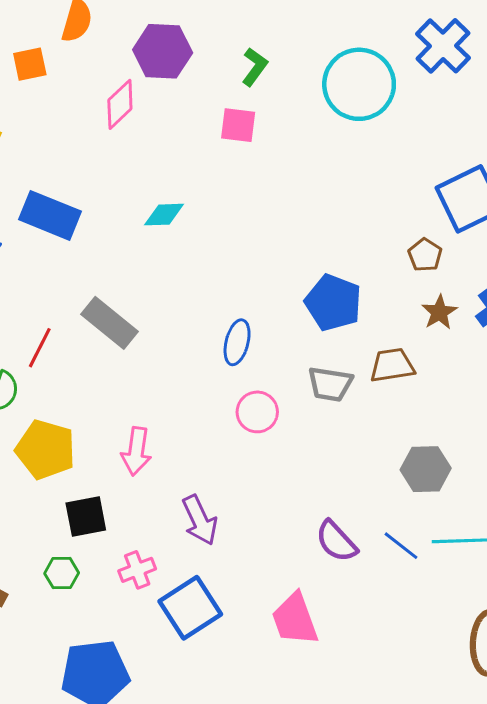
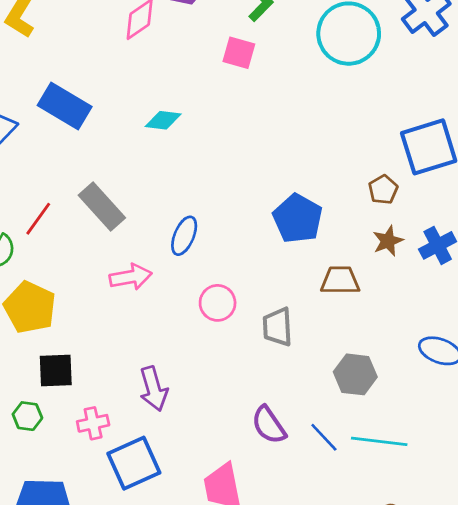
blue ellipse: (237, 342) -> (184, 236), moved
gray trapezoid: (330, 384) -> (278, 327), moved, turned 69
pink arrow: (136, 451) -> (131, 277), moved, turned -117

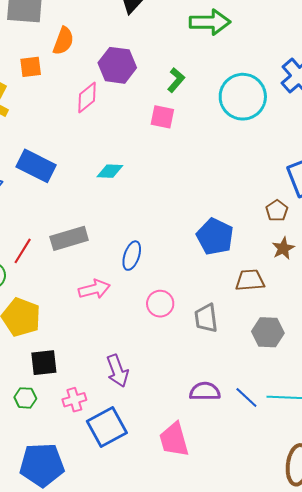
gray rectangle: (102, 207) -> (69, 238), turned -60
gray hexagon: (355, 374) -> (268, 332), moved
purple semicircle: (269, 425) -> (205, 391), turned 128

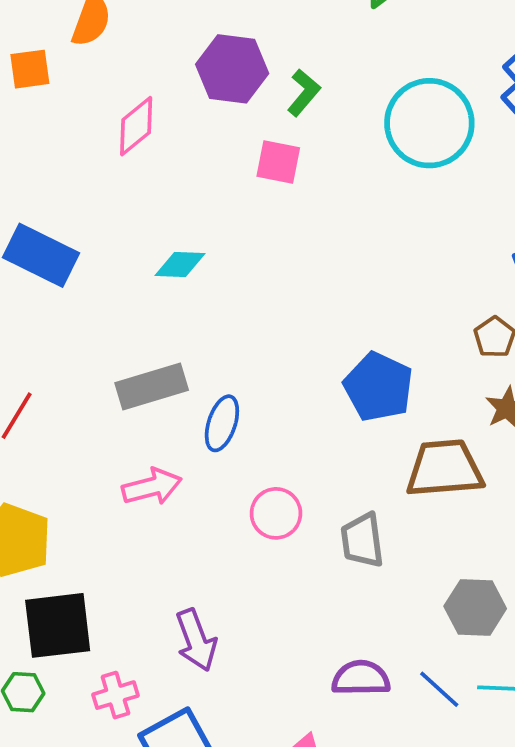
purple hexagon: (117, 65) -> (232, 69), moved
gray rectangle: (69, 238) -> (152, 387), moved
brown trapezoid: (250, 280) -> (445, 469), size x1.4
gray hexagon: (268, 332) -> (475, 607), moved
black square: (44, 363) -> (58, 625), size x1.4

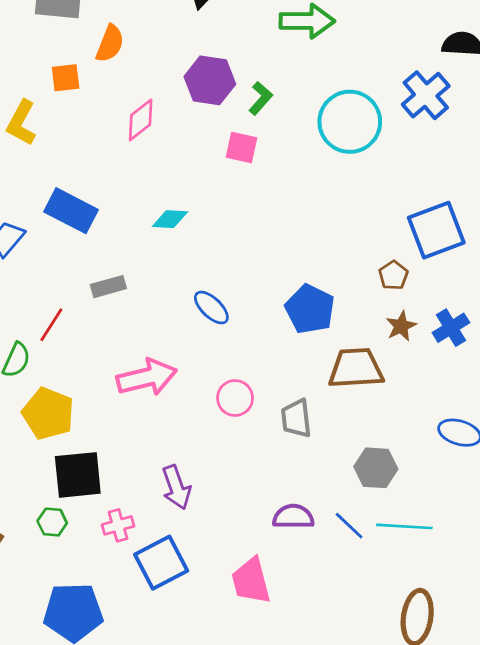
gray rectangle: (152, 387) -> (108, 287), moved, size x0.7
blue ellipse: (222, 423) -> (211, 308), moved, turned -66
pink arrow: (152, 487) -> (147, 377), size x1.4

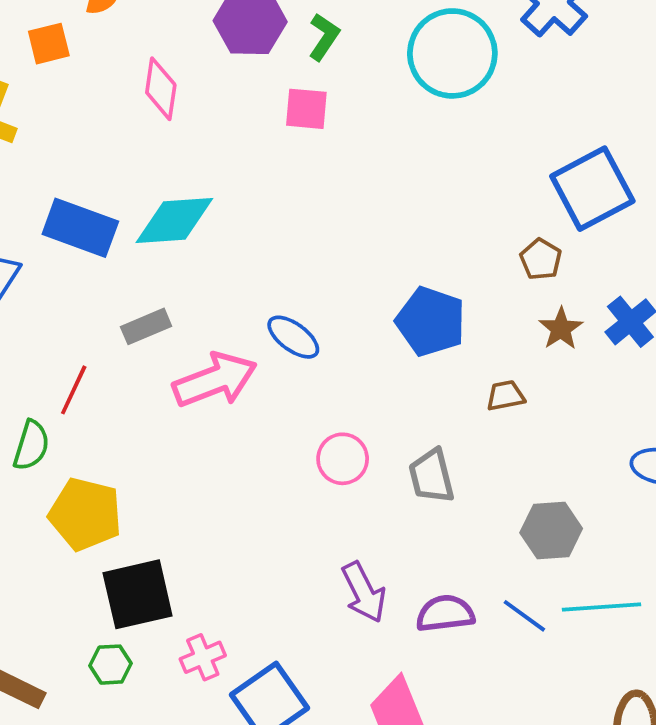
pink diamond: (141, 120) -> (161, 89), turned -36
cyan diamond: (170, 219) -> (174, 220), moved, size x1.6
brown trapezoid: (356, 368) -> (505, 396), size x0.5
pink arrow: (147, 377) -> (215, 380), moved
purple arrow: (176, 487) -> (364, 592), moved

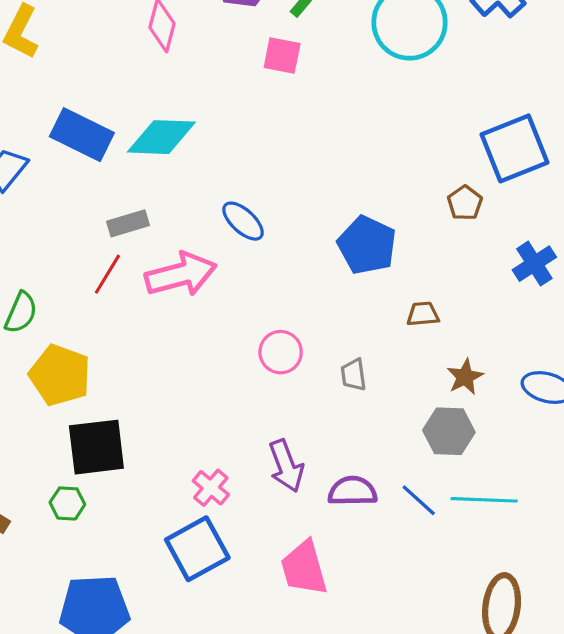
brown star: (561, 329) -> (465, 377), moved
blue ellipse: (293, 337) -> (243, 221), moved
red line: (74, 390) -> (107, 274), moved
gray trapezoid: (431, 476) -> (354, 375), size x0.7
pink cross: (203, 657) -> (211, 488), moved, turned -33

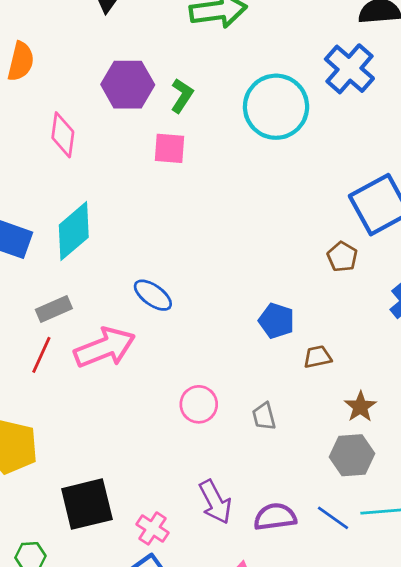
cyan diamond: (161, 137) -> (74, 231), turned -36
blue pentagon: (367, 245) -> (276, 321), moved, size x0.7
black square: (96, 447) -> (87, 504), moved

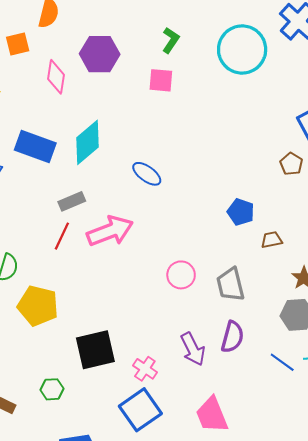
purple hexagon: (128, 85) -> (100, 54), moved
pink diamond: (63, 135) -> (56, 77), moved
blue ellipse: (153, 295) -> (147, 174), moved
gray trapezoid: (264, 416) -> (230, 285), size x1.6
purple semicircle: (275, 517) -> (232, 337), moved, turned 112

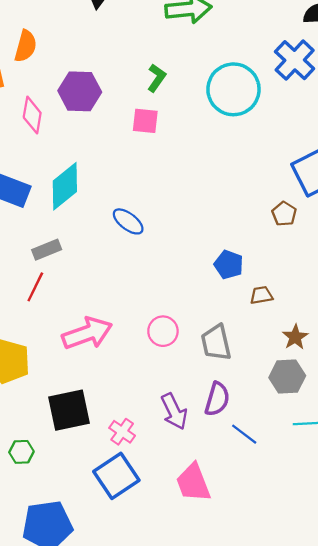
pink arrow: (110, 231) -> (87, 333), moved
blue line: (282, 362) -> (244, 434), moved

